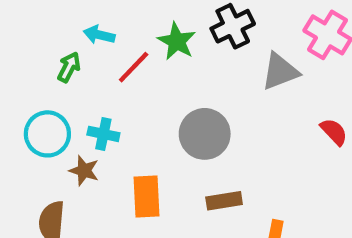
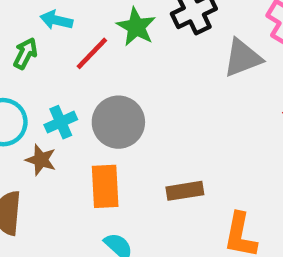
cyan cross: (103, 134) -> (61, 122), turned -36
gray circle: (205, 134) -> (118, 122), moved

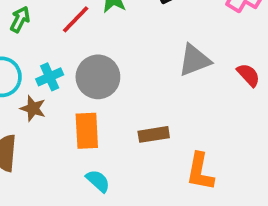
gray triangle: (243, 58) -> (195, 60), moved

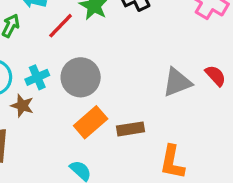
gray triangle: (195, 60) -> (177, 82), moved
orange rectangle: (87, 131) -> (91, 122), moved, turned 52

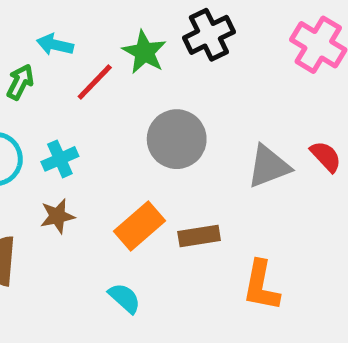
gray circle: (81, 77) -> (177, 139), moved
brown star: (22, 106) -> (57, 216), moved, turned -30

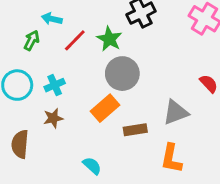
green star: (144, 52) -> (109, 39), moved
gray triangle: (269, 166) -> (176, 112), moved
orange rectangle: (139, 226) -> (105, 108), moved

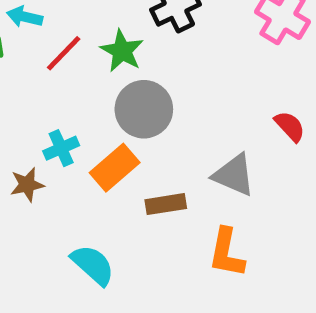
cyan cross: (55, 85) -> (61, 148), moved
gray triangle: (176, 112) -> (234, 175), turned 44
cyan semicircle: (92, 166) -> (93, 265), size x1.4

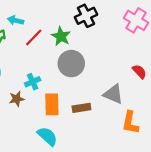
orange rectangle: (115, 168) -> (52, 104), moved, turned -50
orange L-shape: (227, 253) -> (130, 123), moved

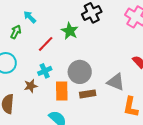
cyan arrow: (16, 20) -> (30, 17), turned 32
red line: (34, 37) -> (46, 44), moved
gray circle: (71, 64) -> (80, 72), moved

